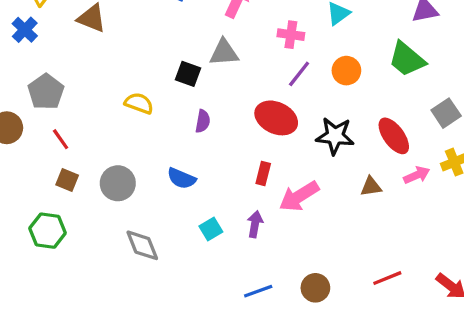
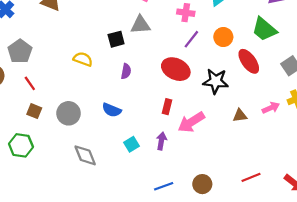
black square: (188, 74) -> (116, 39), turned -35
red ellipse: (394, 136) -> (249, 61), moved

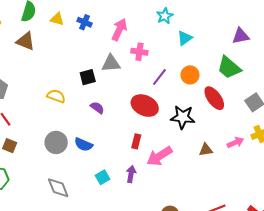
pink cross: (186, 13) -> (139, 52), moved
purple semicircle: (126, 71) -> (97, 108), turned -64
gray circle: (69, 113) -> (56, 142), moved

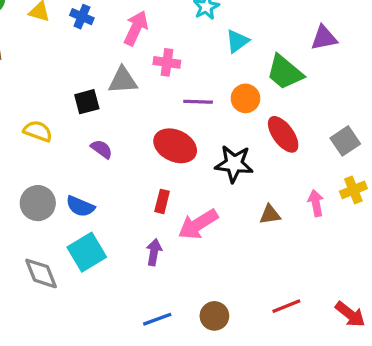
green trapezoid: (229, 68) -> (285, 72), moved
purple line: (159, 77) -> (198, 102), turned 54
pink arrow: (235, 142) -> (316, 203), turned -77
cyan square: (102, 177) -> (87, 252), moved, size x1.6

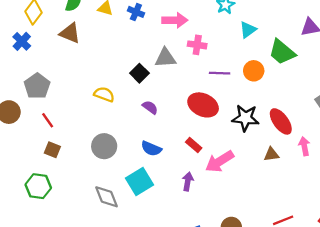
pink arrow: (136, 28) -> (175, 20), turned 65
black square: (87, 102) -> (139, 73), turned -30
red ellipse: (283, 134) -> (281, 121), moved
red rectangle: (162, 201) -> (194, 145), turned -63
blue semicircle: (80, 206) -> (151, 149), moved

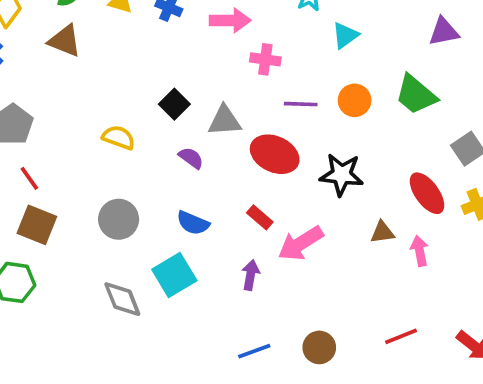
green trapezoid: (282, 52) -> (416, 95), moved
gray triangle: (165, 58) -> (224, 121), moved
red ellipse: (281, 121) -> (427, 193), moved
pink arrow: (304, 146) -> (420, 251), moved
brown square: (52, 150) -> (37, 225), size x1.5

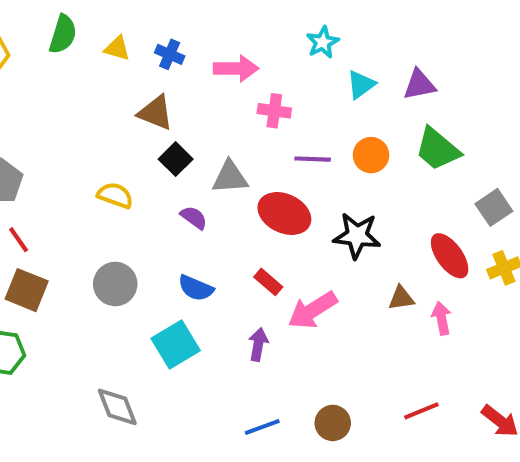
purple triangle: (444, 32) -> (419, 85), moved
brown triangle: (65, 41) -> (155, 113), moved
gray diamond: (122, 299) -> (117, 407), moved

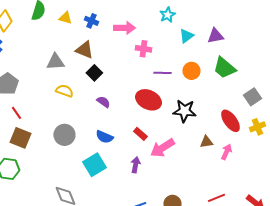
gray triangle: (230, 177) -> (55, 62), moved
pink arrow: (441, 318) -> (226, 152), turned 35

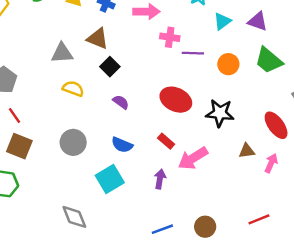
purple triangle: (215, 36) -> (258, 21), turned 30
purple line: (162, 73) -> (193, 53), moved

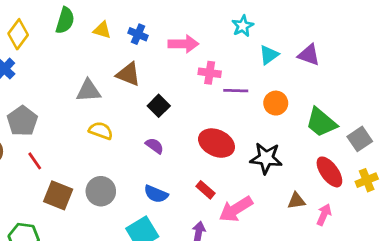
green trapezoid: (269, 60) -> (321, 122), moved
black square: (110, 67) -> (159, 106), moved
brown square: (19, 146) -> (58, 195), moved

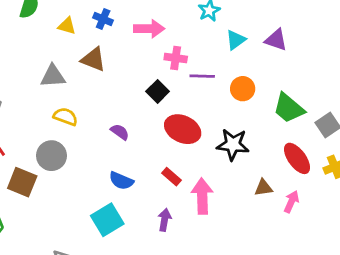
yellow triangle: (102, 30) -> (67, 26), moved
black square: (159, 106) -> (158, 91), moved
gray circle: (101, 191) -> (51, 156), moved
pink arrow: (236, 209) -> (202, 196), turned 120

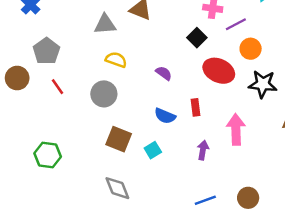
purple line: (202, 76) -> (236, 24), turned -30
orange circle: (243, 89) -> (251, 49), moved
red rectangle: (171, 177) -> (196, 107), moved, turned 42
brown square: (22, 182) -> (119, 139), moved
cyan square: (107, 220) -> (153, 150), size x0.6

